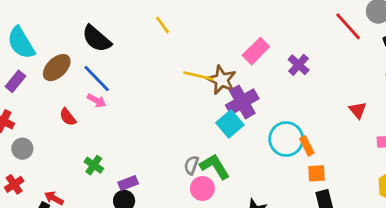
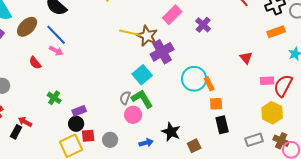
cyan square: (230, 124) -> (142, 75), moved

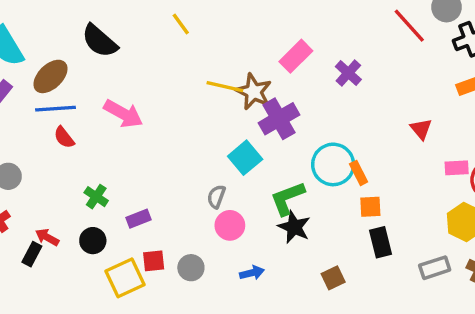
blue line: (56, 35) -> (56, 109), moved, turned -50
pink arrow: (56, 51) -> (123, 114), moved, size x1.6
green L-shape: (142, 99) -> (287, 198), moved, turned -80
black circle: (76, 124) -> (93, 241), moved
black star: (171, 132) -> (294, 227), moved

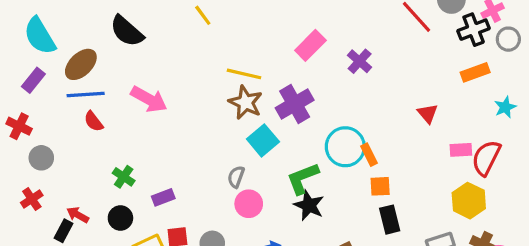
brown star: (254, 92) -> (246, 102), moved

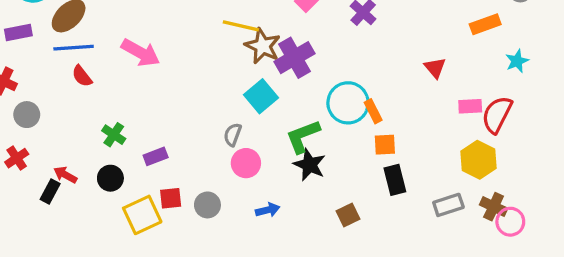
purple rectangle: (33, 80) -> (18, 33), turned 40
brown star: (246, 102) -> (263, 46), moved

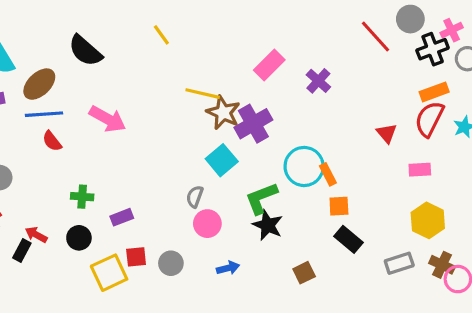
red semicircle: (497, 115) -> (429, 119), moved
green cross: (114, 135) -> (82, 197), turned -30
black rectangle: (395, 180) -> (348, 239), turned -36

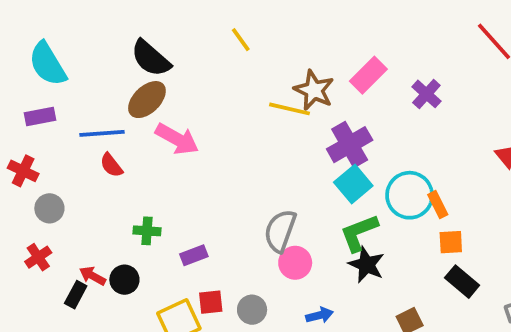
brown ellipse: (39, 84) -> (147, 100), moved
brown star: (223, 113) -> (314, 90), moved
cyan square: (222, 160) -> (353, 184), moved
gray semicircle: (195, 197) -> (280, 231), size x1.6
black circle: (79, 238) -> (124, 280), moved

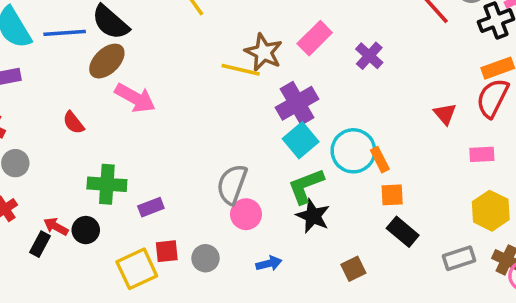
blue line: (102, 133) -> (65, 33), moved
green cross: (147, 231) -> (107, 184), size x1.5

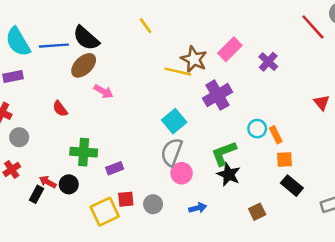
pink arrow: (135, 98) -> (103, 91), size x0.7
cyan square: (301, 140) -> (174, 121), moved
cyan circle: (353, 151) -> (257, 129), size x0.6

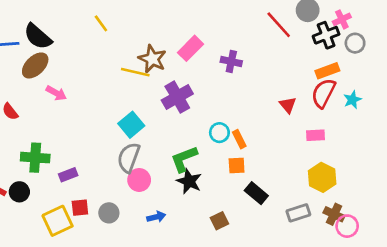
purple cross: (268, 62) -> (231, 62), turned -30
orange square: (284, 160) -> (237, 166), moved

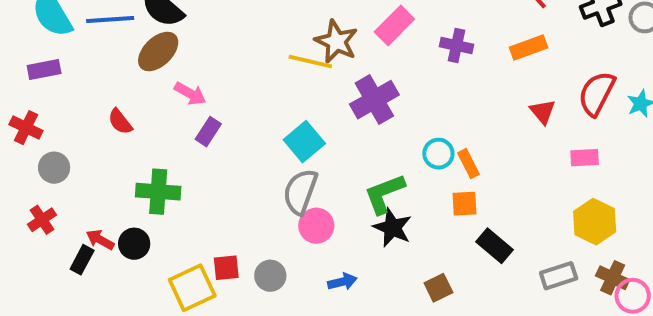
orange rectangle: (327, 71) -> (529, 47), moved
purple rectangle: (68, 175) -> (208, 132), moved, turned -36

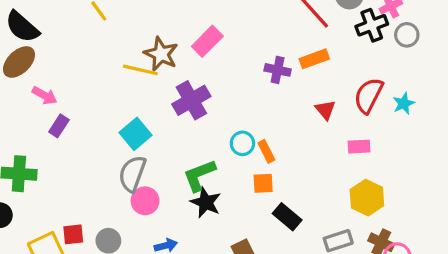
purple cross: (456, 45) -> (278, 70), moved

